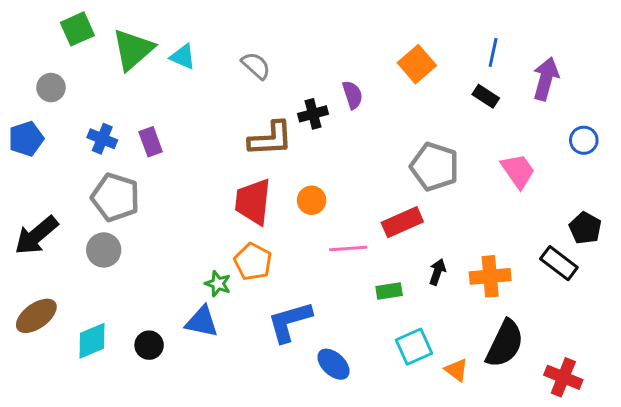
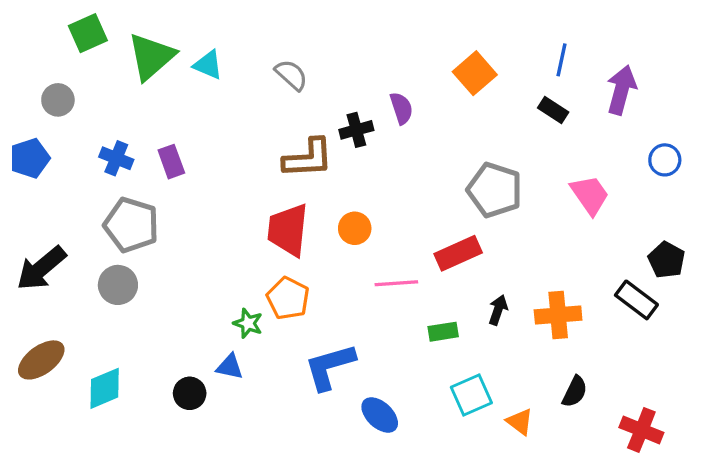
blue triangle: (202, 322) -> (230, 367), size x0.7
black semicircle: (505, 344) -> (575, 392), size x0.6
black circle: (149, 345) -> (190, 393), moved

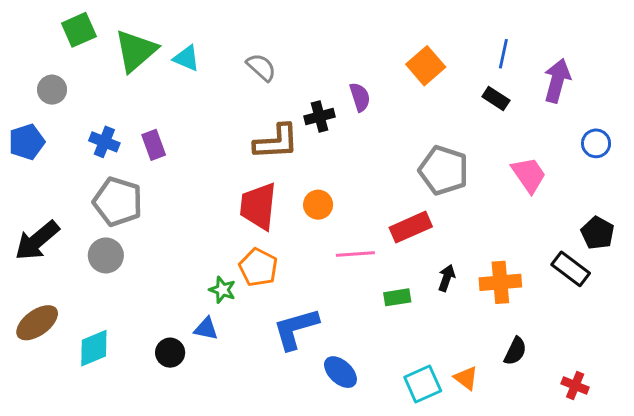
cyan square: (471, 395) -> (423, 384), moved
red cross: (641, 430) -> (575, 385), size x0.7

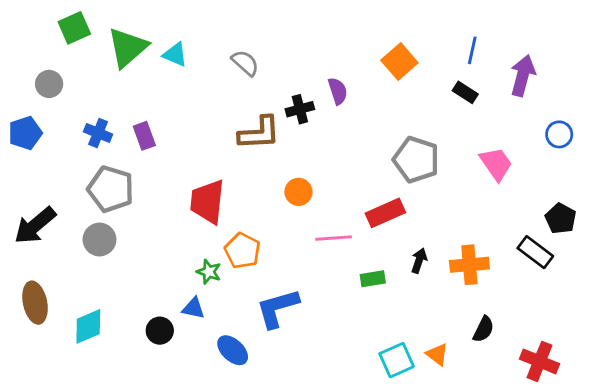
red trapezoid: (258, 206) -> (207, 202), moved
brown ellipse: (37, 323) -> (35, 303), turned -66
blue ellipse: (340, 372) -> (233, 350), moved
red cross: (575, 385) -> (540, 361), size x1.5

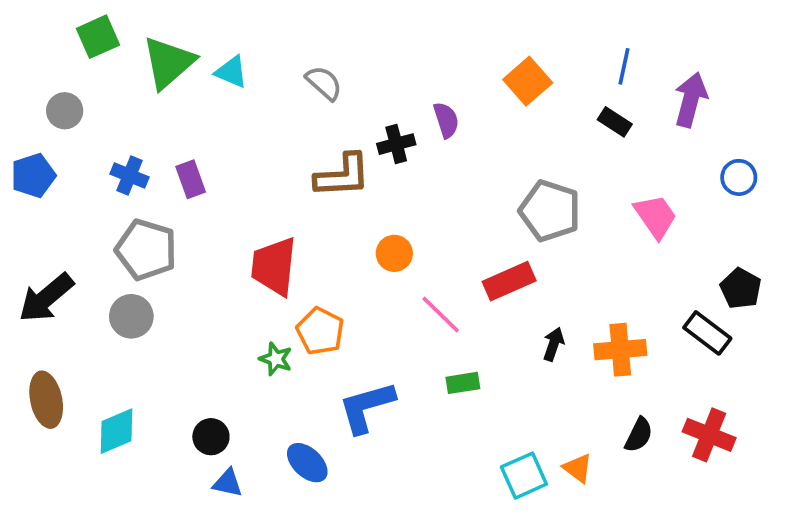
pink line: (334, 238) -> (441, 314), turned 48
green rectangle: (373, 279) -> (463, 383), moved
blue triangle: (193, 308) -> (228, 483), moved
red cross: (540, 361) -> (709, 435), moved

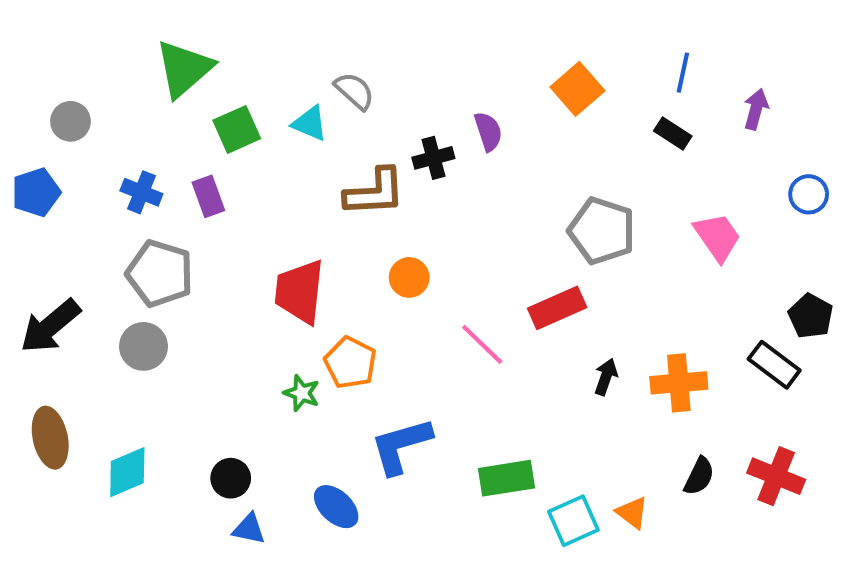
green square: (98, 37) -> (237, 129), moved
cyan triangle: (231, 72) -> (310, 123), moved
purple arrow: (691, 100) -> (756, 109), size x0.7
orange circle: (394, 253) -> (409, 277), moved
green rectangle: (463, 383) -> (506, 478), moved, size x1.5

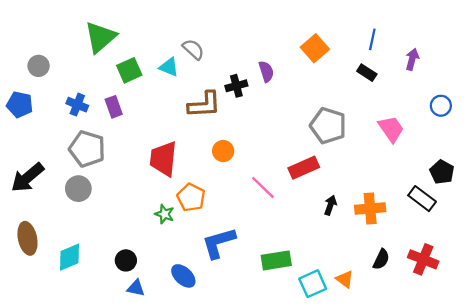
blue pentagon: (36, 192) -> (20, 105), turned 30

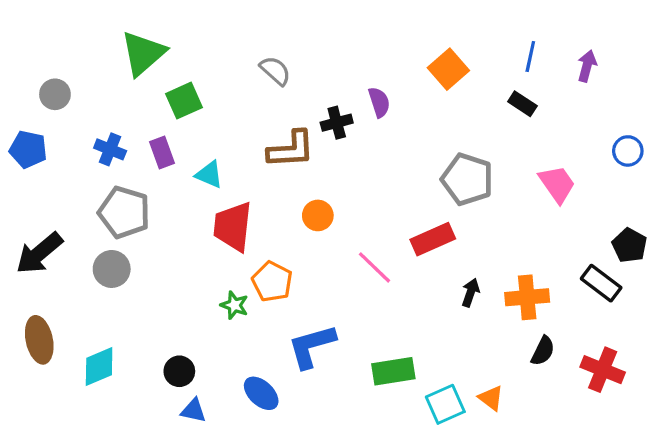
purple arrow: (412, 59) -> (587, 66), moved
cyan triangle: (169, 67) -> (209, 175), moved
black semicircle: (381, 259) -> (543, 351), moved

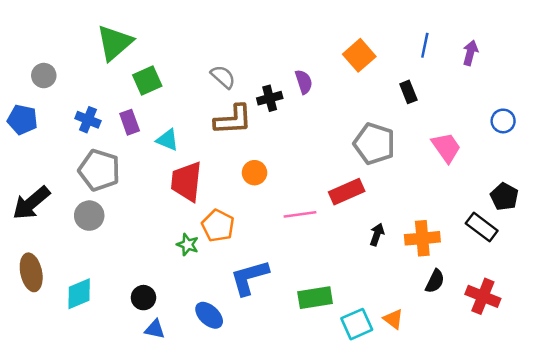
gray semicircle: (275, 71) -> (223, 77), moved
black rectangle: (522, 104) -> (408, 92), moved, turned 35
pink line: (374, 267) -> (300, 214), turned -52

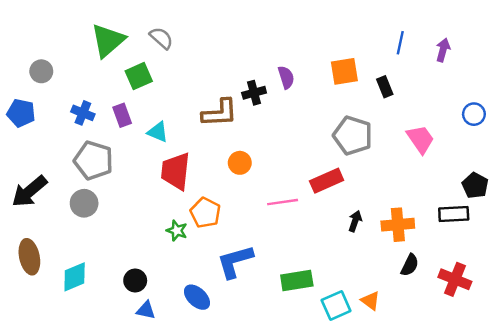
orange square: (359, 55) -> (344, 71), moved, turned 32
gray semicircle: (223, 77) -> (161, 38), moved
black rectangle: (482, 227) -> (454, 214), turned -40

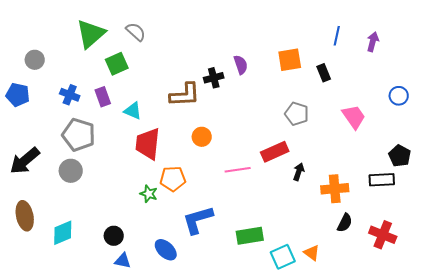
gray pentagon: (353, 135) -> (297, 114), size x0.7
orange pentagon: (205, 213) -> (173, 179), turned -30
black arrow: (355, 221) -> (299, 172), moved

